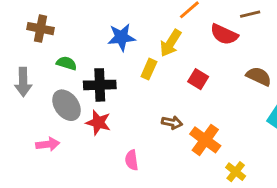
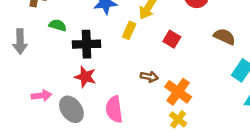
gray ellipse: (67, 105) -> (71, 109), moved
pink semicircle: (132, 160) -> (114, 109), size x1.5
yellow cross: (236, 172) -> (178, 119), moved

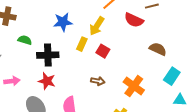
red square: (172, 39) -> (103, 51), moved
orange cross: (178, 92) -> (134, 86), moved
pink arrow: (41, 96) -> (12, 81), moved

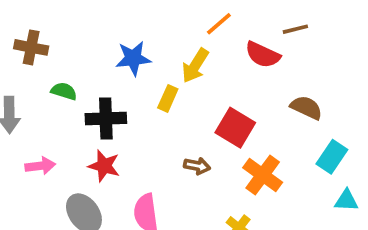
red square: (103, 51) -> (235, 128), moved, size x1.5

